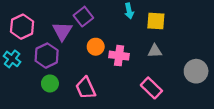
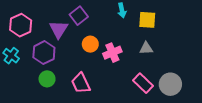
pink cross: (119, 56) -> (112, 53), turned -30
gray circle: (196, 71) -> (170, 84), moved

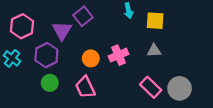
orange circle: (90, 44) -> (91, 58), moved

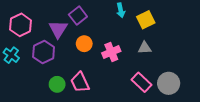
yellow square: (155, 21) -> (146, 20), turned -30
orange circle: (91, 58) -> (84, 44), moved
green circle: (50, 83) -> (57, 84), moved

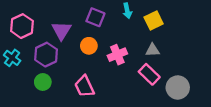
purple square: (78, 16) -> (95, 17), moved, turned -30
pink rectangle: (142, 82) -> (149, 74), moved
green circle: (57, 84) -> (43, 82), moved

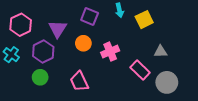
gray triangle: (152, 50) -> (161, 52), moved

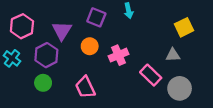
yellow square: (144, 20) -> (184, 27), moved

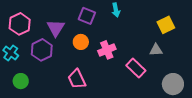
green circle: (43, 83) -> (21, 81), moved
gray circle: (180, 88) -> (173, 84), moved

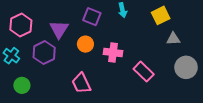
yellow square: (166, 25) -> (161, 15), moved
pink cross: (107, 50) -> (113, 53), turned 30
gray triangle: (156, 50) -> (173, 39), moved
gray circle: (173, 84) -> (186, 67), moved

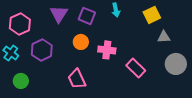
purple triangle: (59, 29) -> (59, 14), moved

